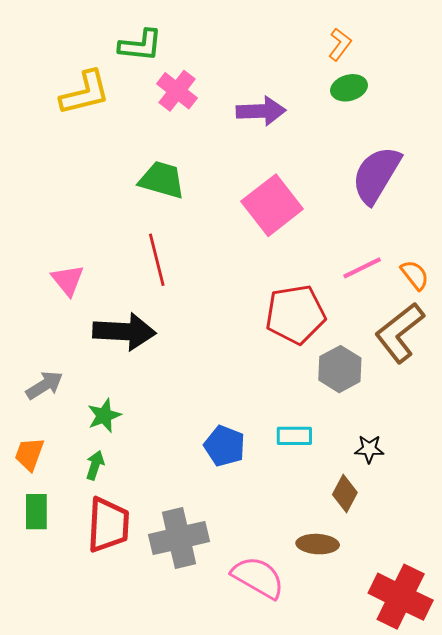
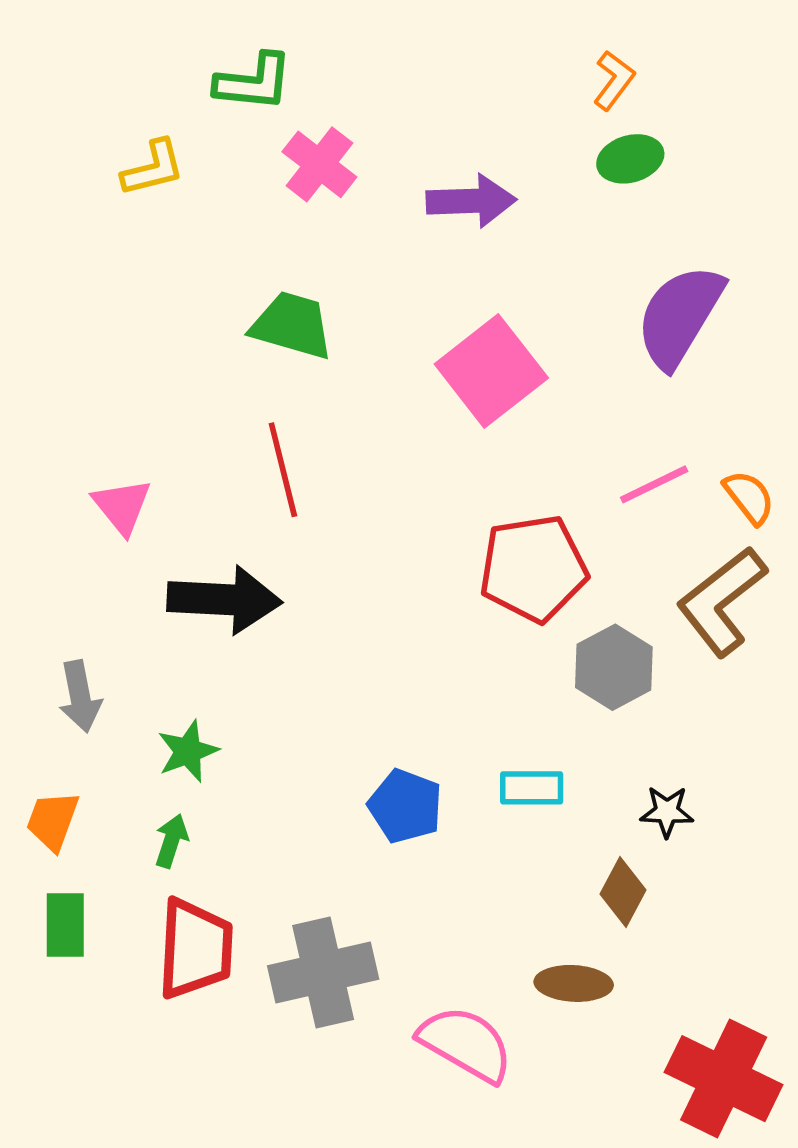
yellow L-shape: (85, 93) -> (153, 168), size x0.7
gray arrow: (44, 385) -> (80, 696), turned 111

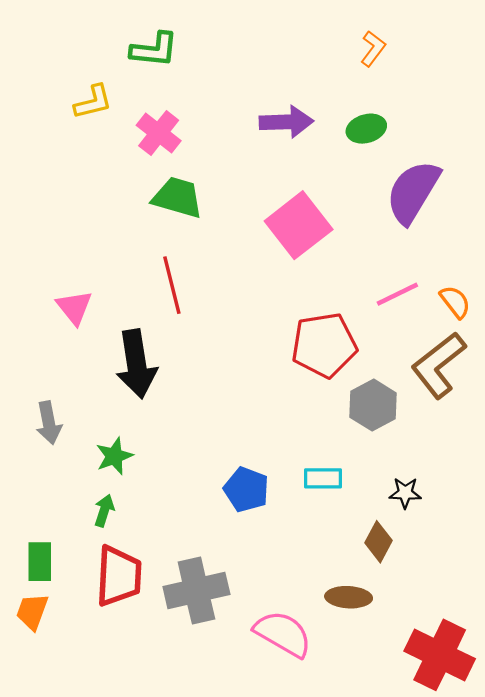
green ellipse: (630, 159) -> (366, 129), moved
pink cross: (319, 164) -> (159, 133), moved
black arrow: (224, 600) -> (136, 364), turned 78
orange trapezoid: (53, 821) -> (32, 612), moved

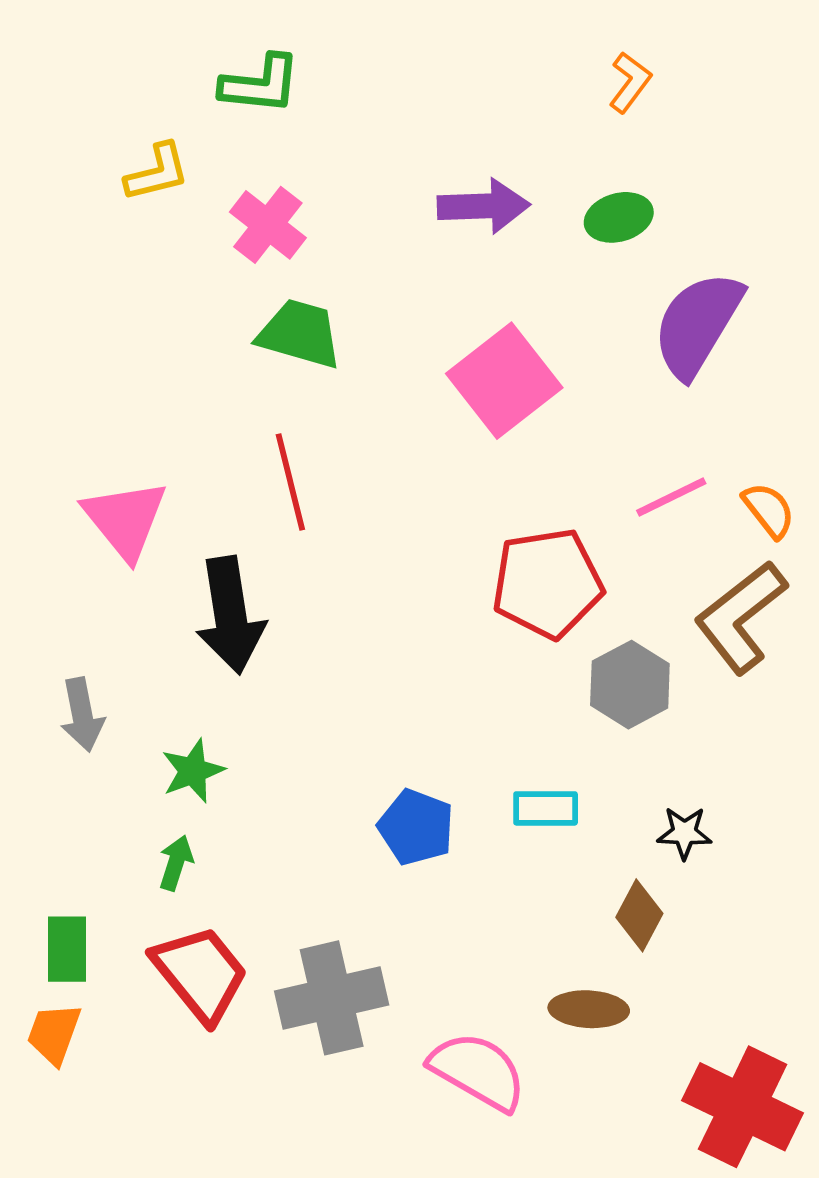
pink triangle: (74, 307) -> (125, 519), size x1.4
red trapezoid: (119, 576) -> (200, 974), turned -42

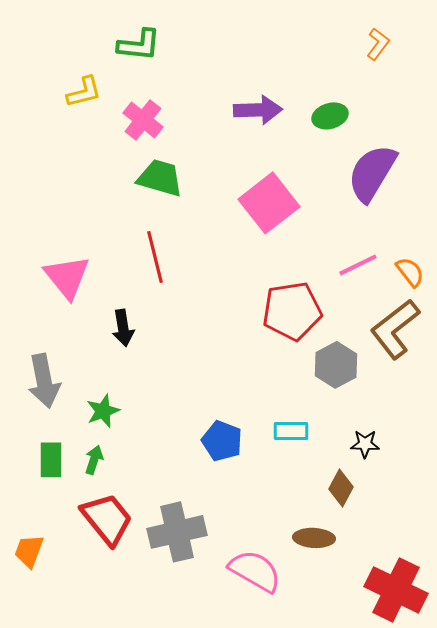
orange L-shape: (630, 82) -> (378, 44), moved
black arrow: (230, 615) -> (123, 328), size x0.6
gray arrow: (82, 715) -> (44, 381), size x1.4
green rectangle: (67, 949) -> (51, 460), moved

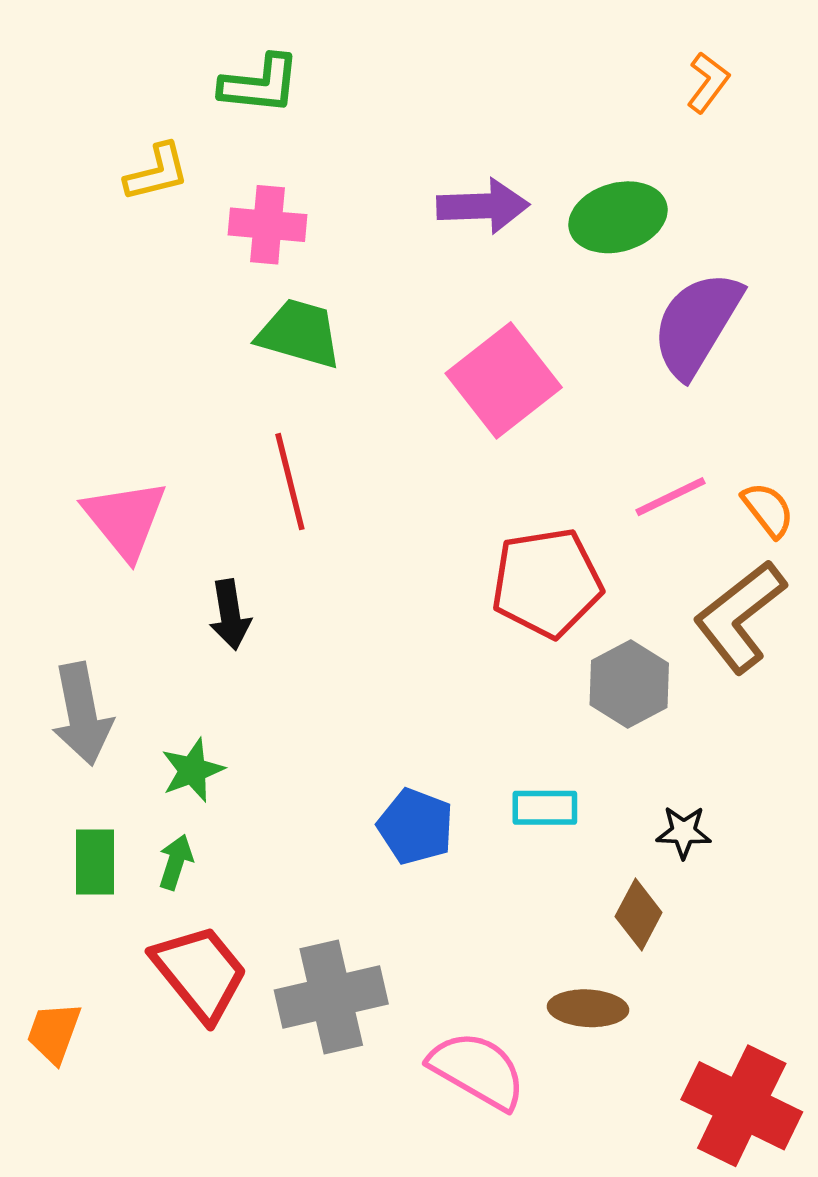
green ellipse: (330, 116) -> (618, 217), size x1.4
pink cross: (143, 120) -> (267, 225), turned -33

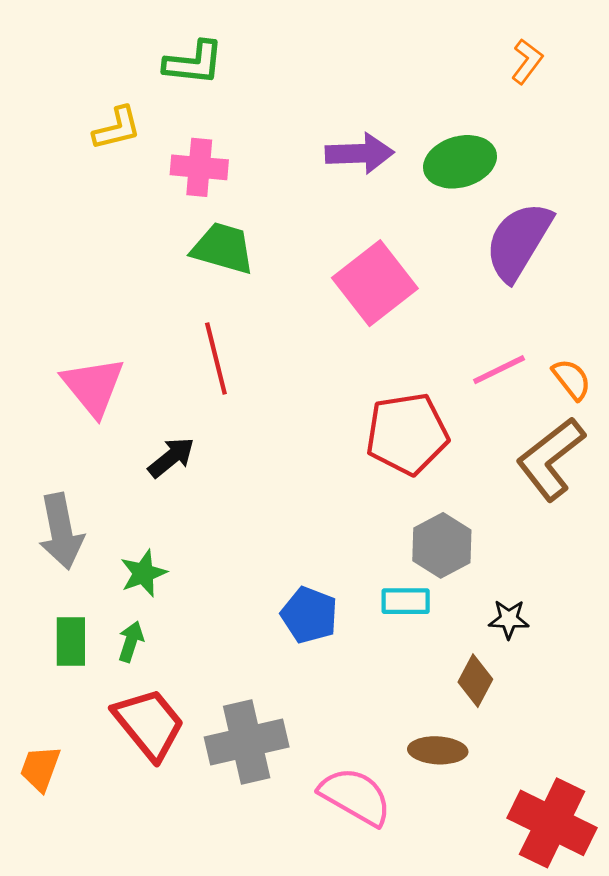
black arrow: (230, 615) -> (171, 457), turned -120
gray hexagon: (629, 684) -> (442, 545), moved

